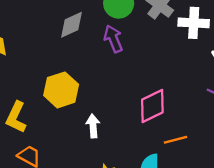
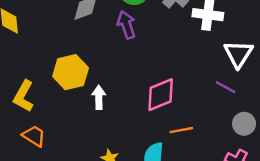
white arrow: (93, 126) -> (99, 97), moved

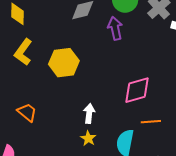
yellow L-shape: (24, 96) -> (23, 52), moved
white arrow: (99, 97) -> (89, 113), moved

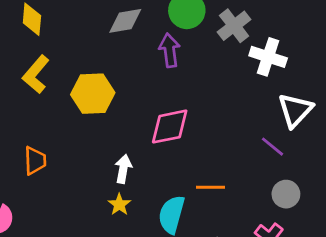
pink diamond: (137, 90) -> (170, 127), moved
orange trapezoid: (27, 112) -> (35, 161), turned 45

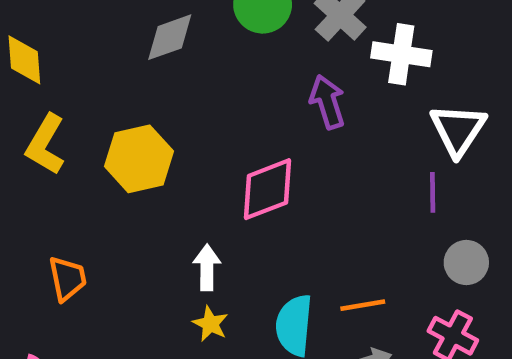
purple arrow: (169, 50) -> (327, 102), moved
purple line: (272, 147) -> (433, 192), turned 60
orange line: (210, 187) -> (363, 305), moved

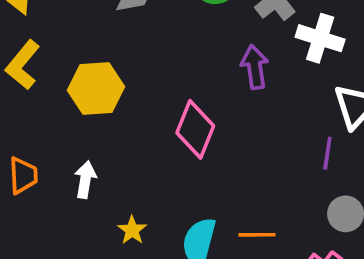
pink diamond: (267, 189) -> (195, 129), turned -56
white arrow: (207, 268) -> (85, 180), moved

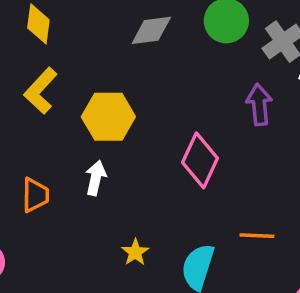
white arrow: (85, 180) -> (96, 178), moved
orange line: (257, 235) -> (257, 236), moved

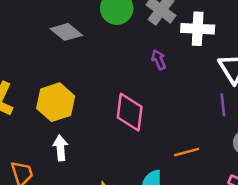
gray diamond: (151, 30) -> (66, 32), turned 64
purple arrow: (259, 105) -> (159, 60), size x0.7

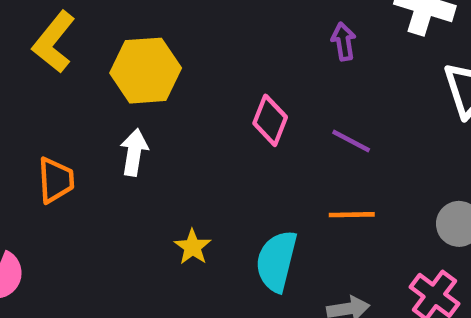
purple line: (223, 105) -> (351, 141), moved, turned -70
pink diamond: (130, 112) -> (270, 120), size x0.7

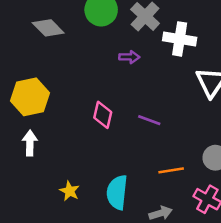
purple arrow: (344, 42) -> (129, 57), moved, turned 108
orange line: (352, 215) -> (171, 170), moved

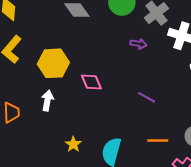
pink diamond: (103, 115) -> (91, 82), moved, turned -45

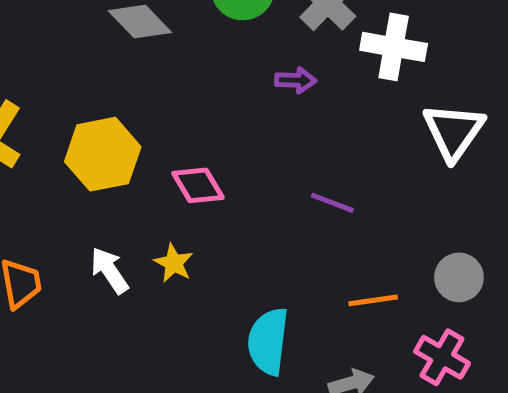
white arrow: (47, 101) -> (109, 270), moved, turned -36
yellow star: (73, 144) -> (174, 263), moved

